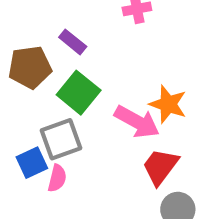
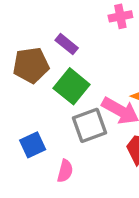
gray square: (61, 139) -> (89, 125), moved
pink semicircle: (57, 178) -> (65, 171), moved

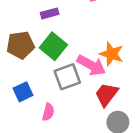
purple rectangle: (67, 44) -> (50, 13), turned -54
brown pentagon: (31, 65) -> (20, 45), moved

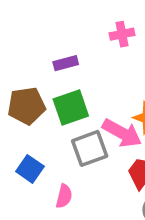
green square: (53, 46) -> (71, 107), turned 32
blue square: (23, 92) -> (30, 169), turned -30

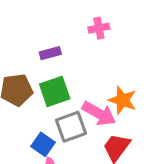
blue square: (30, 169) -> (43, 144), moved

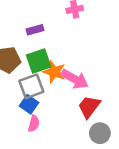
orange star: (122, 100) -> (54, 72), moved
gray square: (71, 127) -> (31, 86), moved

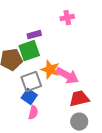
green square: (39, 61) -> (29, 51), moved
red trapezoid: (89, 107) -> (79, 99), turned 40
gray circle: (100, 133) -> (79, 122), moved

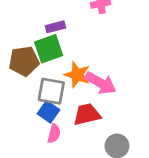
gray square: (31, 82) -> (51, 91), turned 30
red trapezoid: (79, 99) -> (87, 114), moved

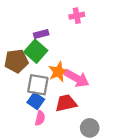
green square: (49, 49) -> (36, 51), turned -30
orange star: (77, 75) -> (58, 72), turned 30

